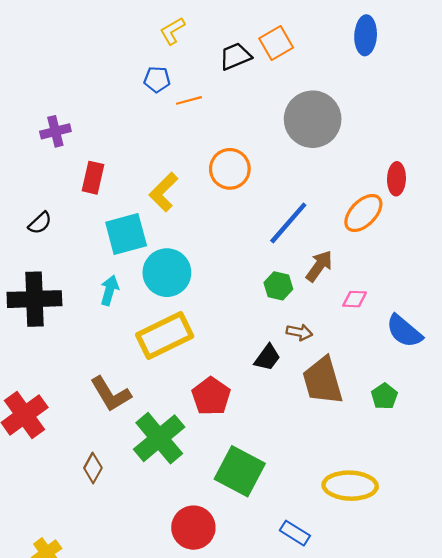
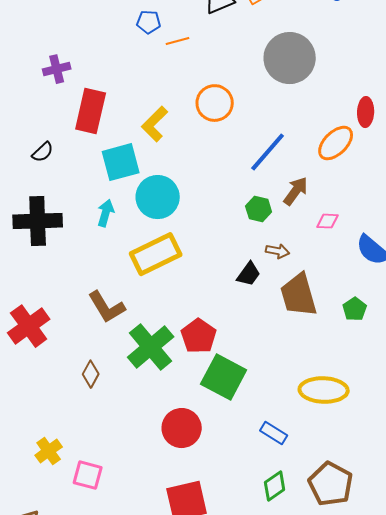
red rectangle: (93, 178) -> (91, 111), size x1.5
red pentagon: (211, 396) -> (199, 336), moved

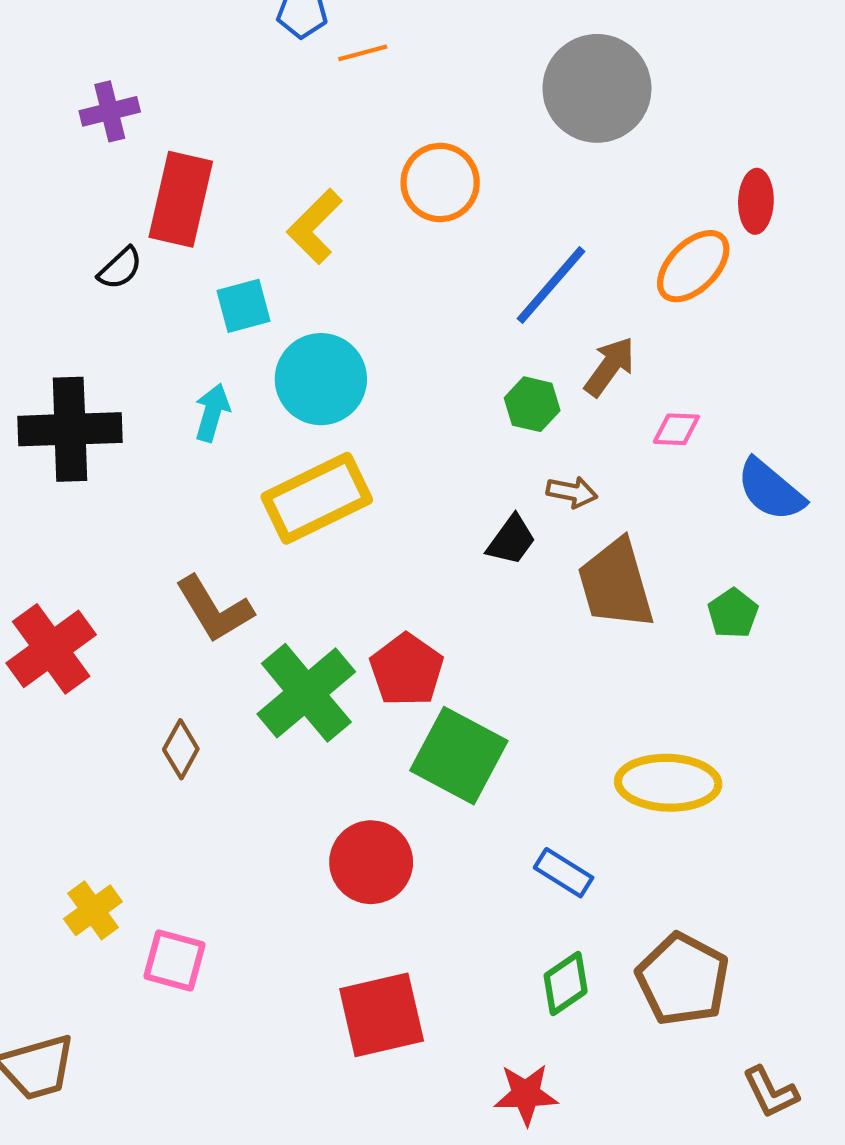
black semicircle: (43, 152) -> (120, 268), moved
cyan square: (121, 162) -> (244, 306), size x0.7

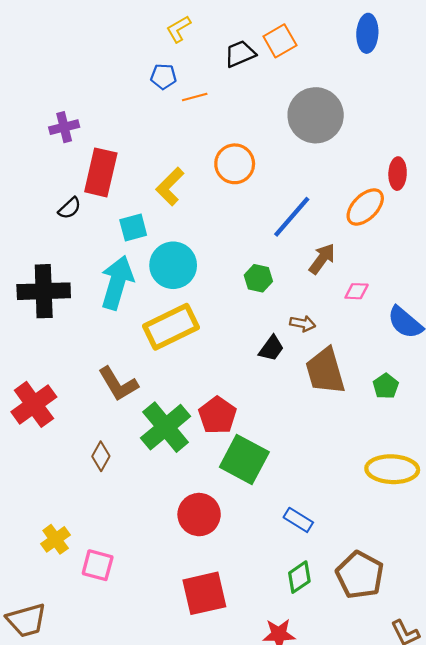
green hexagon: (532, 404) -> (258, 278), moved
cyan arrow: (212, 413) -> (117, 283), size x1.8
yellow ellipse: (668, 783) -> (392, 469), moved

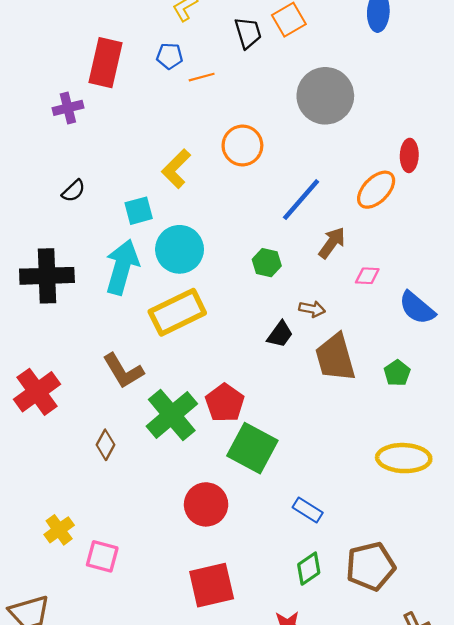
black trapezoid: (240, 54) -> (248, 33), turned 96
red rectangle: (101, 172) -> (106, 63), moved
brown pentagon: (360, 575) -> (371, 566), turned 30

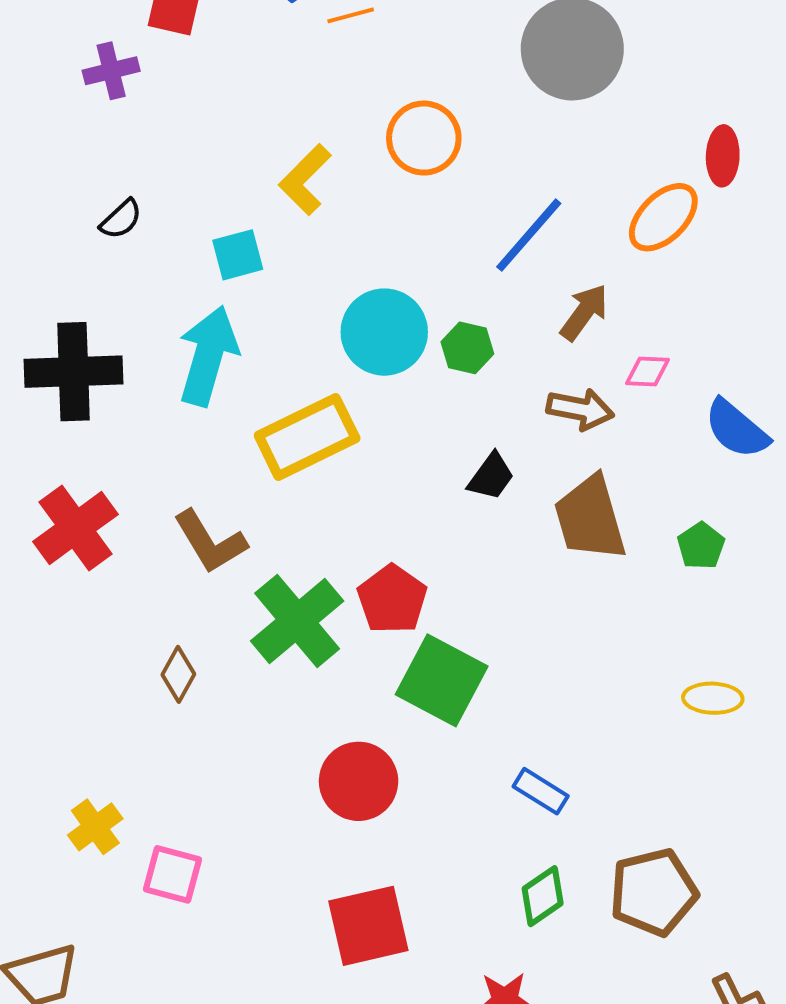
cyan circle: (180, 249) -> (384, 332), moved
brown arrow: (312, 309) -> (580, 409), moved, size x1.4
red cross: (37, 392) -> (75, 528), moved
yellow ellipse: (404, 458) -> (713, 698), size x0.6

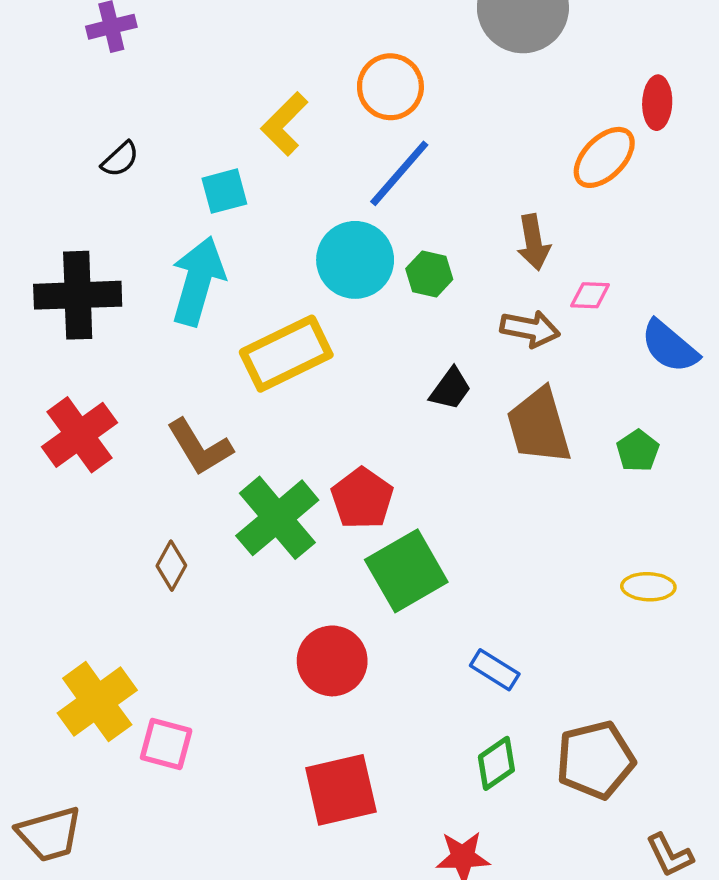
blue line: (529, 235) -> (399, 173), moved
brown arrow: (584, 312) -> (534, 242), turned 134
green square: (442, 680) -> (406, 571), turned 32
yellow cross: (95, 827) -> (97, 702), size x1.6

